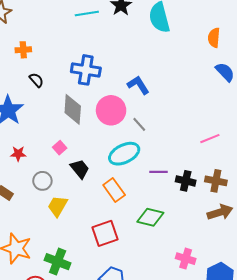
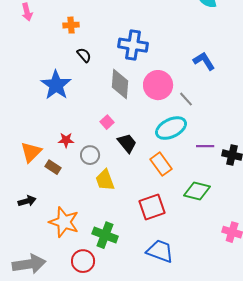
blue L-shape: (138, 85) -> (204, 61), moved
red star: (18, 154) -> (66, 140), moved
yellow trapezoid: (58, 206) -> (105, 180), turned -50

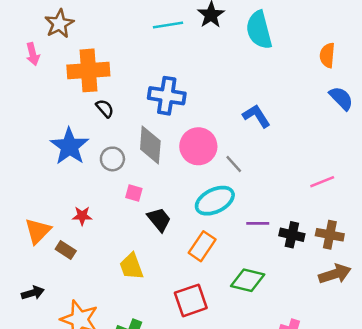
orange cross: (71, 25) -> (88, 70), size x2.0
pink square: (107, 122) -> (134, 193), turned -32
gray circle: (90, 155) -> (112, 159), moved
orange rectangle: (161, 164) -> (202, 246), turned 70

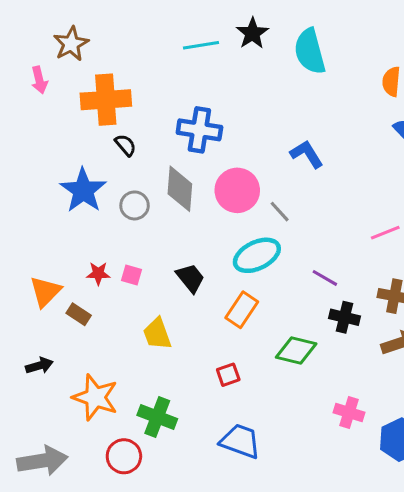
pink square: (134, 193) -> (131, 275), moved
purple line: (258, 223) -> (325, 278), moved, turned 30
black cross: (292, 235) -> (345, 317), moved
red square: (191, 300) -> (228, 375), size x0.6

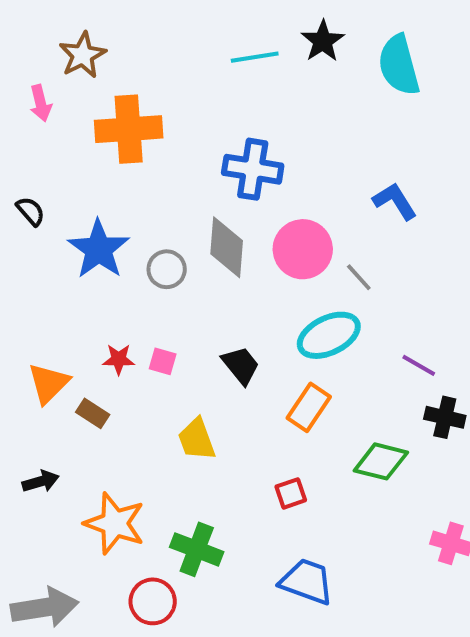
black semicircle: (125, 145) -> (31, 211), moved

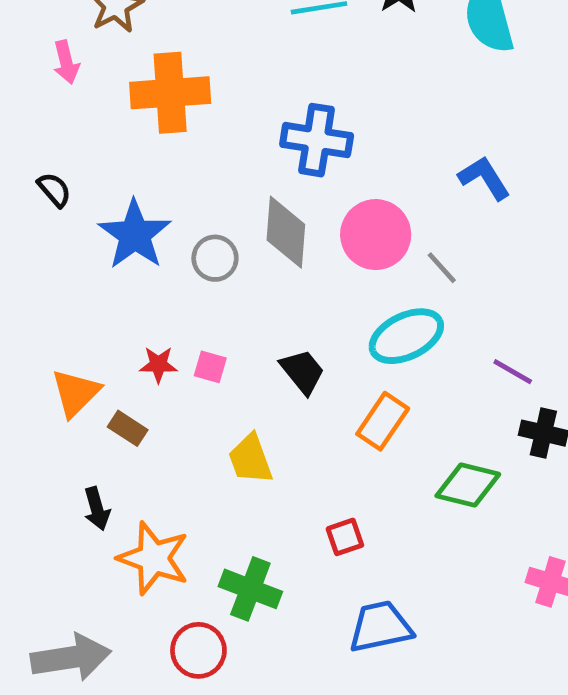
black arrow: (41, 481) -> (97, 509), moved, turned 90
red square: (291, 493) -> (345, 537), moved
blue trapezoid: (307, 581) -> (380, 627), turned -32

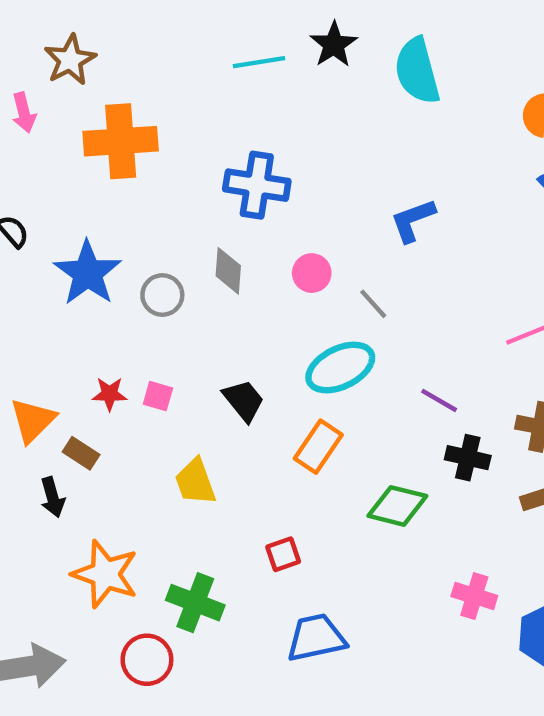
blue L-shape: (484, 178) -> (413, 220), turned -78
gray diamond: (286, 232) -> (228, 271), size x0.7
pink circle: (376, 235) -> (312, 273), size x0.6
black arrow: (97, 509) -> (52, 497), moved

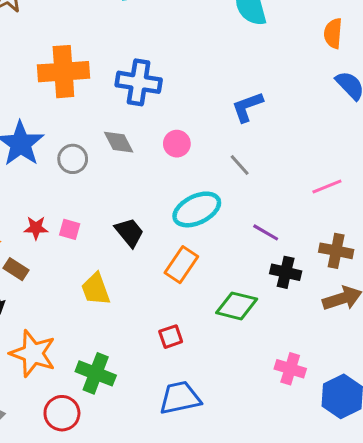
orange cross: (121, 141) -> (63, 72), moved
gray diamond: (228, 271) -> (119, 142), turned -32
gray line: (373, 304) -> (240, 165), moved
red square: (283, 554) -> (171, 337), moved

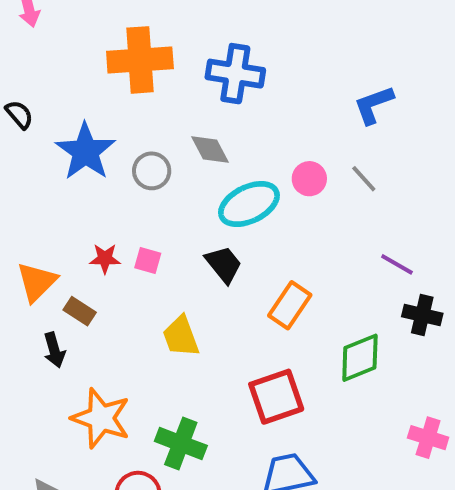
pink circle: (177, 144) -> (309, 179), moved
cyan ellipse: (197, 209) -> (249, 204), moved
green diamond: (237, 306) -> (360, 358), turned -36
red square: (171, 337) -> (276, 397), size x1.8

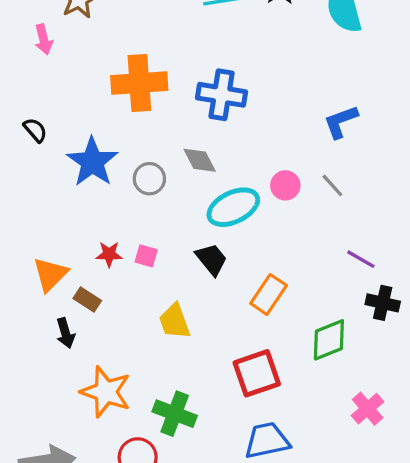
pink cross: (428, 438) -> (368, 409), moved, turned 32

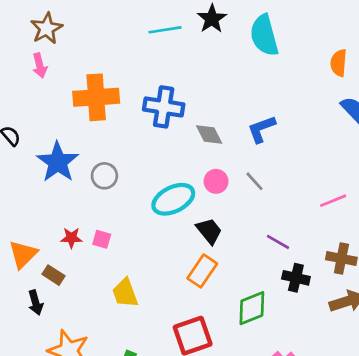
pink arrow: (44, 39) -> (40, 66), moved
gray diamond: (200, 160) -> (209, 135), moved
black trapezoid: (211, 259) -> (209, 231), moved

